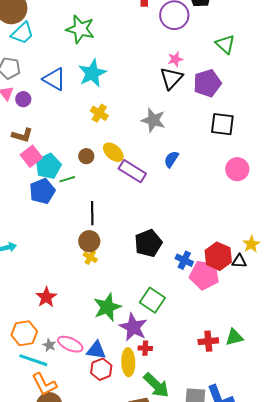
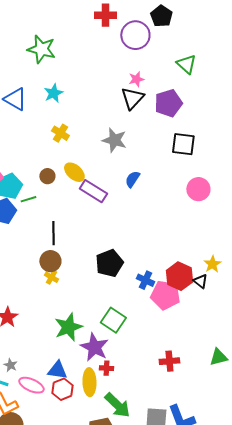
cyan star: (92, 73) -> (53, 93), size x0.7
black triangle: (239, 261) -> (200, 281), turned 35
green triangle: (234, 337) -> (218, 357), moved
pink ellipse: (70, 344) -> (31, 385), moved

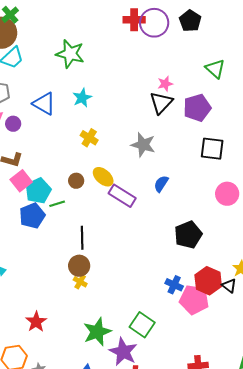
purple circle: (135, 35) -> (154, 23), moved
black pentagon: (109, 263) -> (188, 235), moved

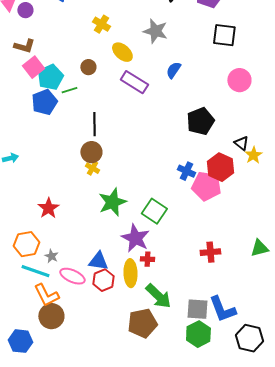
yellow ellipse: (103, 177) -> (122, 52), moved
black triangle: (229, 286) -> (241, 143), moved
green star: (97, 332) -> (112, 202), moved

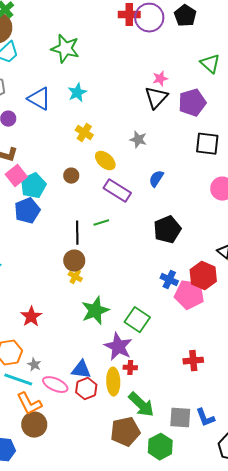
gray star: (155, 31) -> (138, 140), size x0.7
green line: (69, 90) -> (101, 223), moved
black pentagon: (200, 121) -> (167, 230), moved
blue L-shape: (222, 309) -> (205, 418), size x0.7
green hexagon: (198, 334) -> (160, 447), moved

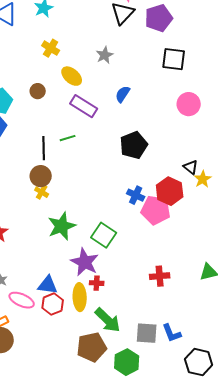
gray star: (138, 140) -> (105, 55), turned 30

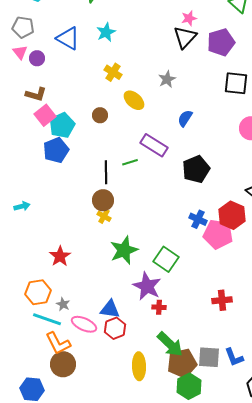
purple rectangle: (84, 106) -> (154, 145), moved
yellow ellipse: (80, 297) -> (139, 366), moved
brown pentagon: (92, 347) -> (182, 363), moved

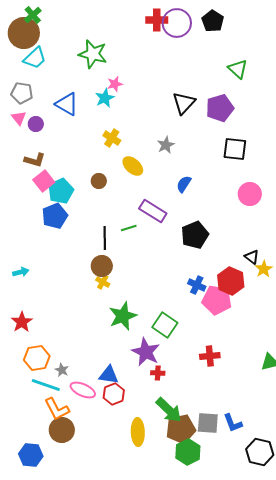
pink star: (189, 18) -> (115, 84), moved
red star: (60, 256) -> (22, 322), moved
red cross: (222, 300) -> (210, 356), moved

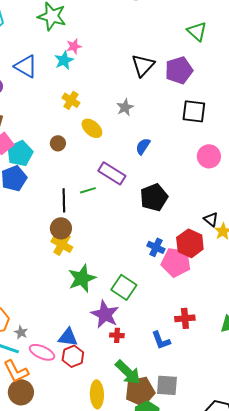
yellow cross: (103, 282) -> (62, 244), size x1.5
red cross: (210, 356) -> (185, 318), moved
blue L-shape: (233, 423) -> (161, 340), moved

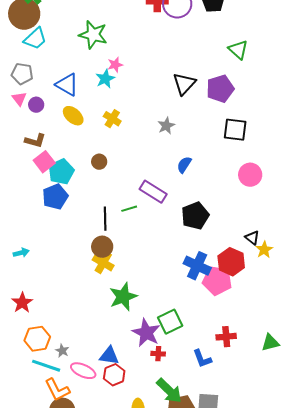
yellow ellipse: (92, 128) -> (73, 116), moved
blue cross: (156, 247) -> (197, 266), size x1.5
green square: (124, 287) -> (170, 322), moved, turned 30

